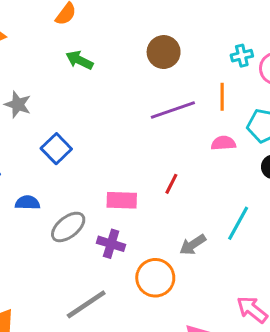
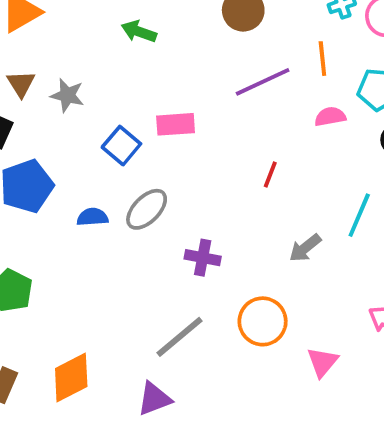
pink rectangle: (122, 200) -> (176, 124), moved
gray ellipse: (68, 227) -> (147, 209), moved
orange circle: (155, 278) -> (263, 321), moved

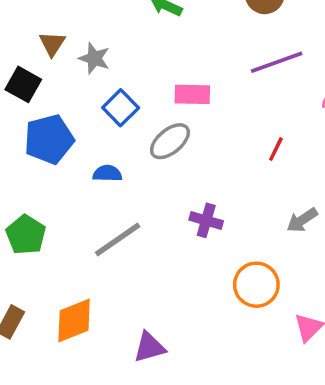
blue square: (121, 146) -> (121, 108), moved
gray ellipse: (147, 209) -> (170, 141), moved
gray line: (179, 337) -> (118, 240), moved

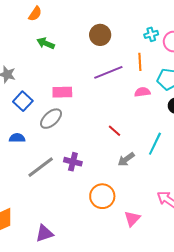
red line: (276, 149) -> (114, 131), moved, turned -72
gray line: (118, 240) -> (41, 167), moved

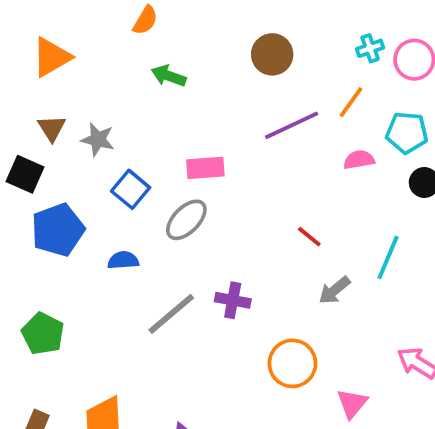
orange line: (140, 62) -> (351, 102), turned 42

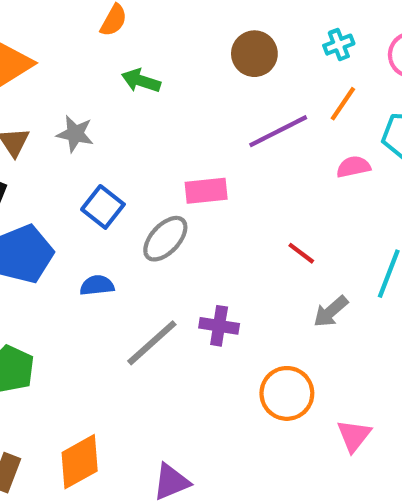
cyan cross: (370, 48) -> (339, 45), moved
gray star: (98, 139) -> (75, 134), moved
pink rectangle: (205, 168) -> (206, 191), moved

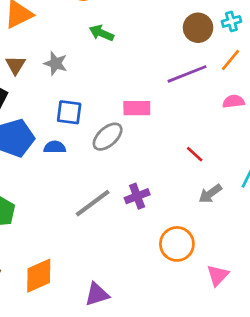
brown circle: (254, 54) -> (198, 28), moved
blue square: (103, 207) -> (69, 112), turned -36
blue semicircle: (97, 285) -> (55, 147), moved
purple cross: (219, 326) -> (137, 196), turned -35

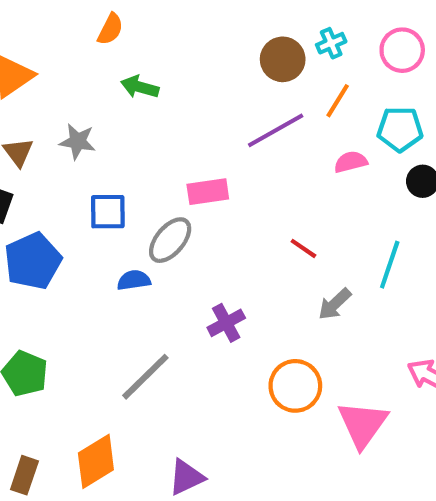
blue semicircle: (55, 147) -> (134, 280), moved
gray line: (93, 203) -> (145, 377), moved
pink triangle: (218, 275) -> (363, 424), size x1.5

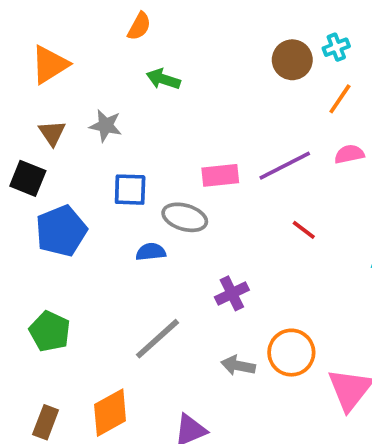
purple line: (276, 130) -> (285, 166), moved
gray ellipse: (170, 240) -> (185, 217), turned 63
gray arrow: (335, 304) -> (238, 366), moved, turned 52

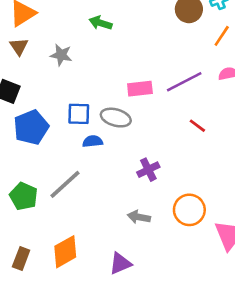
brown triangle: (52, 133) -> (19, 46), moved
blue square: (130, 190) -> (79, 114), moved
gray line: (157, 339) -> (65, 184), moved
gray arrow: (238, 366) -> (139, 217), moved

